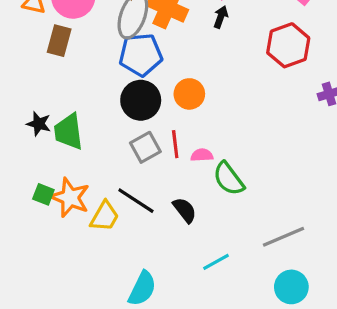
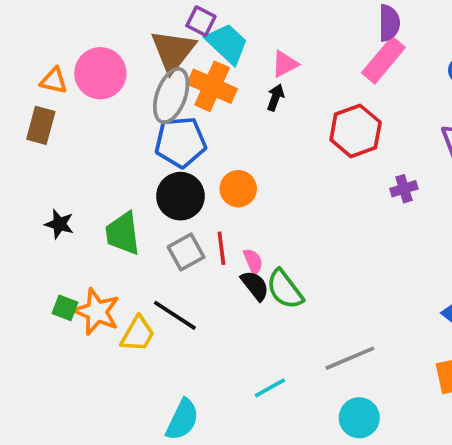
brown rectangle: (59, 41) -> (41, 125), moved
green trapezoid: (69, 132) -> (123, 233), moved
pink semicircle: (202, 155) -> (253, 261), turned 70
black semicircle: (185, 210) -> (255, 286), moved

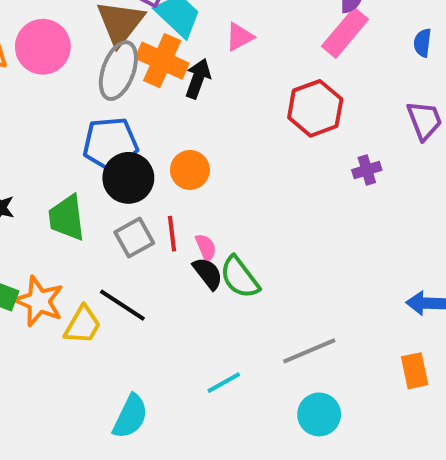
black arrow: (275, 97) -> (198, 79), moved, size x1.4
blue pentagon: (180, 142) -> (110, 144), moved

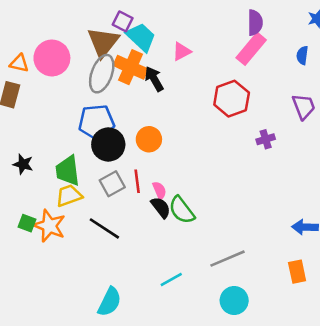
black arrow: (198, 79) -> (154, 79), turned -50
yellow trapezoid: (83, 325) -> (69, 196), moved, turned -140

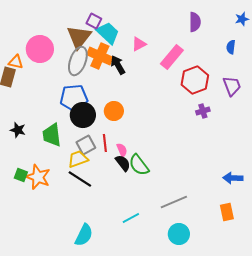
pink rectangle: (251, 49) -> (172, 57), moved
orange triangle: (19, 63) -> (16, 62), moved
red hexagon: (232, 99) -> (195, 80), moved
yellow trapezoid: (69, 196) -> (78, 159), moved

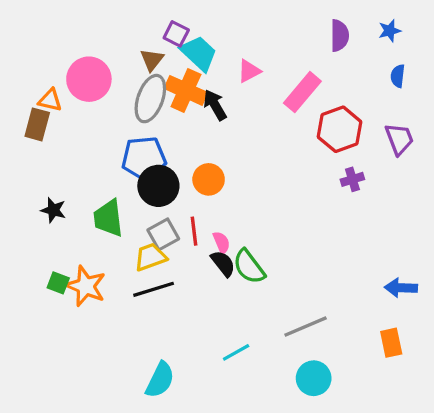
blue star: (242, 19) -> (390, 31), moved
brown triangle: (79, 37) -> (152, 60), size x0.6
black line: (80, 179) -> (154, 289), turned -50

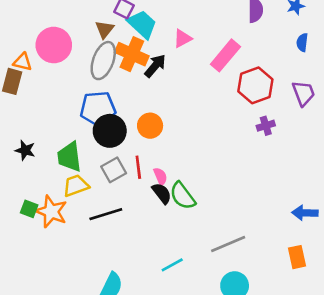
black arrow: (215, 105) -> (155, 66), turned 70
yellow trapezoid: (150, 257) -> (76, 185), moved

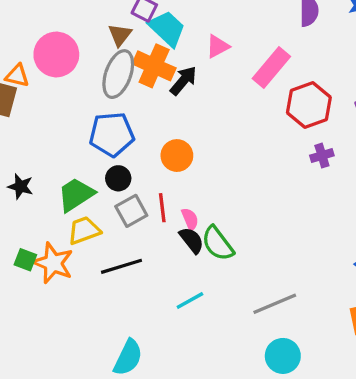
black circle: (110, 131) -> (118, 178), moved, size x0.6
green trapezoid: (69, 157) -> (76, 195), turned 64
cyan line: (172, 265) -> (190, 301), moved

